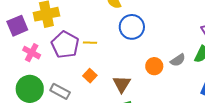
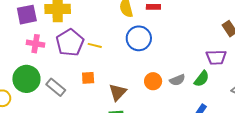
pink cross: (32, 53) -> (36, 44), turned -30
orange square: (90, 76) -> (88, 78), turned 32

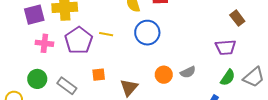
yellow line: (95, 45) -> (106, 34), moved
green circle: (26, 79) -> (37, 79), size x0.7
green semicircle: (202, 79) -> (228, 78), moved

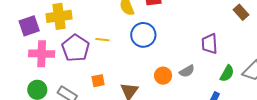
brown rectangle: (237, 18) -> (241, 12), moved
pink cross: (44, 43) -> (42, 54), size x1.4
purple trapezoid: (226, 47) -> (209, 44), moved, turned 95

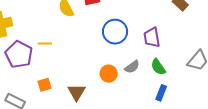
blue circle: (143, 35) -> (115, 32), moved
green semicircle: (227, 73) -> (158, 67), moved, turned 120

